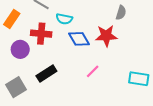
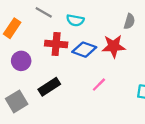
cyan semicircle: (64, 19) -> (75, 20), moved
red cross: (41, 34) -> (56, 44), moved
blue diamond: (79, 39) -> (84, 50), turned -40

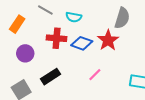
gray semicircle: (129, 21) -> (122, 18), size x1.5
red star: (114, 46) -> (108, 40), turned -30

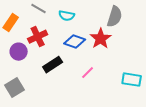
red cross: (57, 38) -> (38, 37), moved, turned -30
black rectangle: (50, 77) -> (53, 65), moved

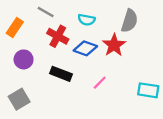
cyan semicircle: (67, 16) -> (86, 20), moved
red cross: (38, 37) -> (58, 36), moved, turned -36
black rectangle: (53, 65) -> (61, 74), turned 54

